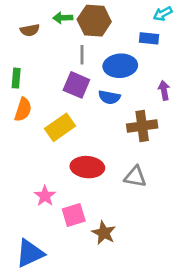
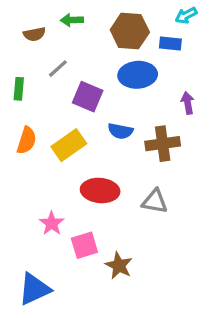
brown hexagon: (94, 21) -> (130, 31), moved
gray line: (82, 55) -> (58, 69), moved, turned 48
blue semicircle: (109, 97) -> (120, 131), moved
orange semicircle: (23, 110) -> (27, 140), moved

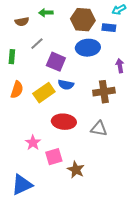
blue semicircle: (120, 131) -> (66, 85), moved

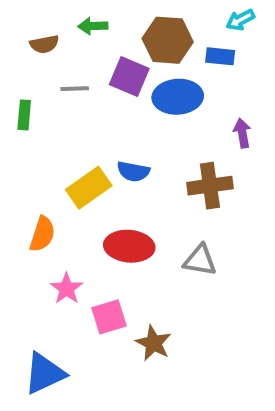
gray line: (37, 44) -> (75, 89), turned 40
purple square: (56, 62) -> (129, 77), moved
orange semicircle: (17, 90) -> (42, 234), moved

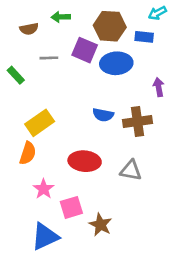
green rectangle: (24, 115) -> (16, 75), turned -48
blue semicircle: (133, 171) -> (103, 115), moved
yellow rectangle: (89, 188) -> (40, 123), moved
blue triangle: (44, 373) -> (45, 237), moved

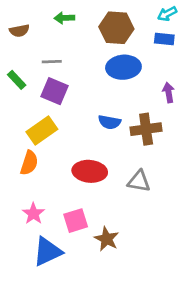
brown semicircle: (29, 29) -> (19, 31), moved
blue rectangle: (144, 37) -> (164, 39), moved
purple square: (85, 50) -> (55, 91), moved
pink star: (44, 189) -> (33, 214), moved

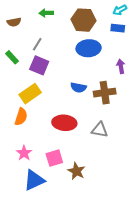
gray line: (52, 62) -> (37, 44), turned -56

